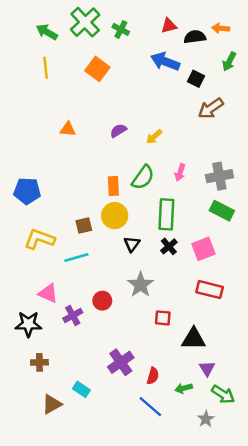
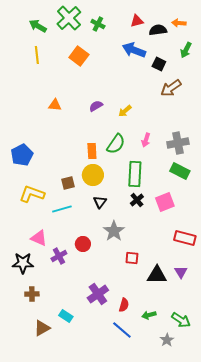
blue pentagon: (27, 191) -> (22, 155), turned -30
black triangle: (132, 244) -> (100, 202), moved
red rectangle: (210, 290) -> (185, 238), moved
purple triangle: (207, 368) -> (181, 272), moved

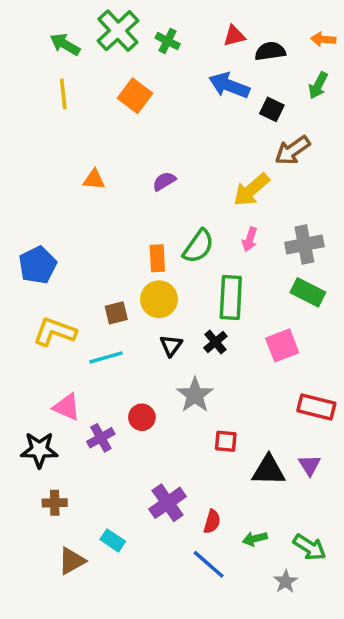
orange arrow: (179, 23) -> (323, 39), moved
yellow arrow: (125, 111) -> (251, 190), moved, size x1.6
black cross: (137, 200) -> (215, 342), moved

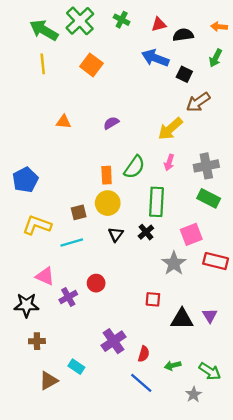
green cross: (168, 41) -> (122, 20), moved
green arrow: (65, 44) -> (44, 30), size x1.4
gray star: (195, 395) -> (174, 263), moved
red rectangle: (316, 407) -> (216, 261), moved

